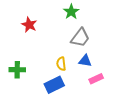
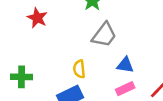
blue triangle: (85, 61) -> (125, 65), moved

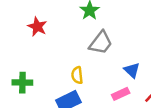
blue triangle: (125, 65) -> (132, 70), moved, turned 35

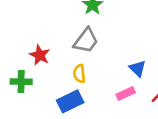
red star: (37, 27) -> (40, 55), moved
gray trapezoid: (101, 43) -> (86, 41), moved

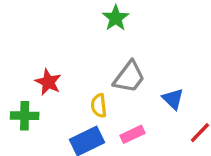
gray trapezoid: (86, 41) -> (129, 77), moved
pink rectangle: (126, 93) -> (133, 134), moved

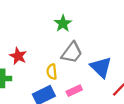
green star: (116, 18) -> (63, 24), moved
blue triangle: (173, 99) -> (101, 67), size x1.5

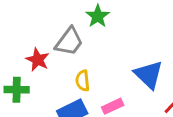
gray trapezoid: (72, 53) -> (69, 42), moved

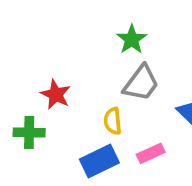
gray trapezoid: (69, 42) -> (141, 83), moved

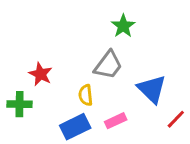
green star: (132, 39) -> (123, 26), moved

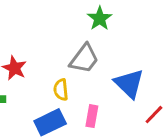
pink rectangle: (116, 121) -> (92, 116), turned -55

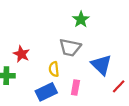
gray trapezoid: (84, 59) -> (70, 48), turned 65

